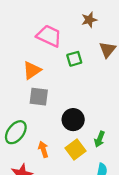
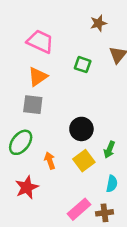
pink trapezoid: (49, 36) -> (40, 41), moved
green square: (74, 59) -> (83, 65), turned 35
gray square: (39, 97) -> (33, 105), moved

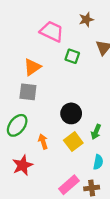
pink trapezoid: (40, 41) -> (52, 31), moved

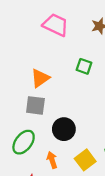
pink trapezoid: (52, 31) -> (56, 25), moved
black circle: (71, 113) -> (64, 129), moved

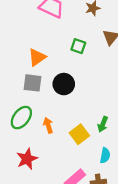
black circle: (64, 129) -> (64, 84), moved
orange arrow: (52, 160) -> (48, 125), moved

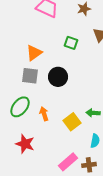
green arrow: (103, 124) -> (93, 113), turned 72
red star: (27, 159) -> (25, 144), turned -30

